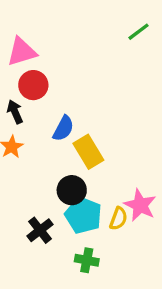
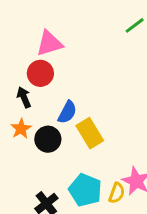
pink triangle: (22, 52) -> (49, 43), moved
black circle: (72, 190) -> (48, 139), moved

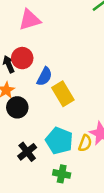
red circle: (40, 73) -> (22, 58), moved
black circle: (48, 139) -> (17, 107), moved

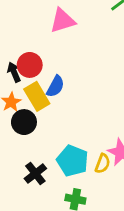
pink triangle: (30, 20) -> (63, 21), moved
yellow rectangle: (63, 94) -> (37, 96), moved

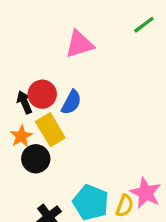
blue semicircle: (55, 86) -> (71, 102), moved

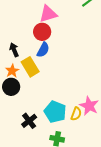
red circle: (42, 94) -> (42, 32), moved
black circle: (36, 159) -> (11, 87), moved

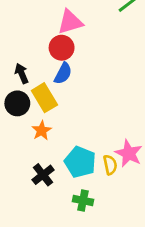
orange star: (12, 71) -> (42, 131), moved
black circle: (11, 87) -> (17, 103), moved
yellow semicircle: (76, 114) -> (110, 165), turned -32

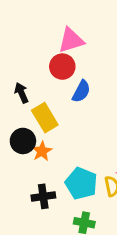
blue semicircle: (63, 73) -> (81, 91), moved
black circle: (17, 103) -> (23, 141), moved
black cross: (43, 175) -> (43, 196), turned 30

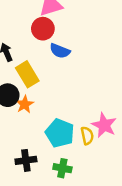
blue semicircle: (81, 91) -> (60, 51), turned 84
black cross: (43, 196) -> (26, 160), moved

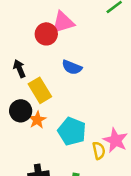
red circle: (43, 29) -> (46, 34), moved
cyan pentagon: (60, 133) -> (72, 131), moved

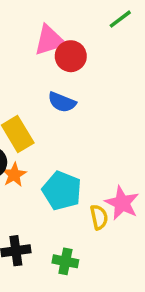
red circle: (46, 34) -> (71, 56), moved

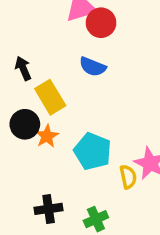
green cross: (65, 261) -> (96, 219), turned -35

